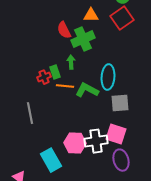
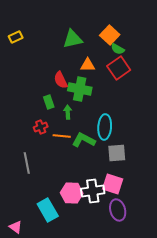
green cross: (83, 39) -> (80, 89), turned 35
green rectangle: (55, 72) -> (49, 102), moved

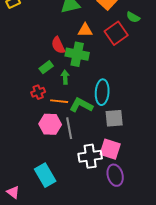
green semicircle: (118, 49) -> (133, 17), moved
green rectangle: (49, 102) -> (46, 67), turned 72
gray line: (27, 163) -> (69, 128), moved
pink hexagon: (72, 193) -> (50, 124), moved

